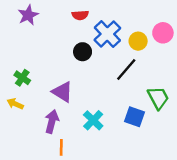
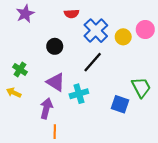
black circle: (83, 52) -> (55, 46), moved
black line: (126, 69) -> (93, 62), moved
cyan cross: (93, 120) -> (79, 94), moved, turned 30

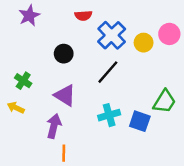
green trapezoid: (141, 87) -> (164, 102), turned 60
cyan cross: (79, 94) -> (109, 115), moved

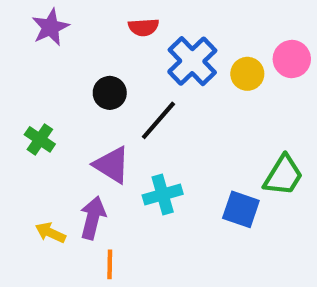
black line: (108, 72) -> (158, 120), moved
yellow arrow: (16, 108) -> (50, 233), moved
cyan cross: (109, 115) -> (163, 195), moved

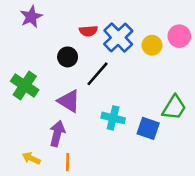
red semicircle: (144, 27) -> (88, 31), moved
green cross: (40, 139) -> (25, 86), size x1.5
cyan cross: (163, 195) -> (113, 118), moved, turned 30
yellow arrow: (50, 233) -> (31, 158), moved

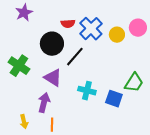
black circle: (68, 57) -> (52, 44), size x1.5
yellow arrow: (31, 158) -> (24, 122), turned -128

